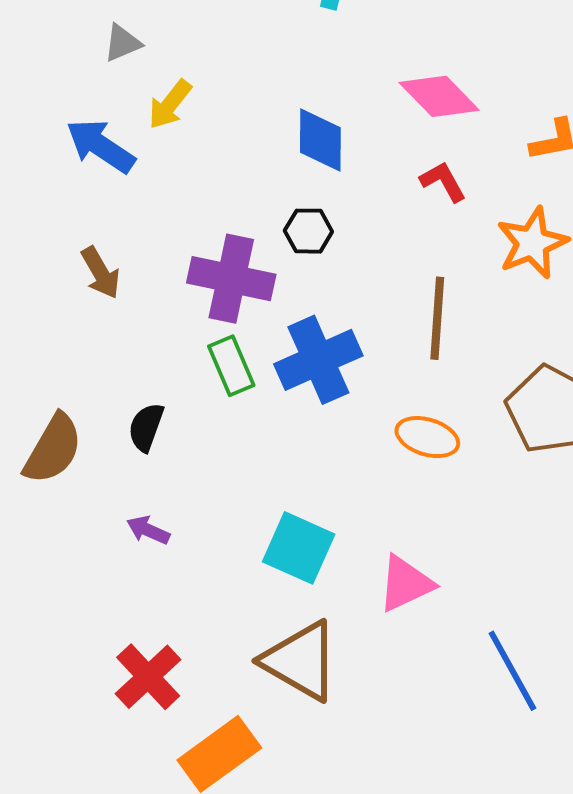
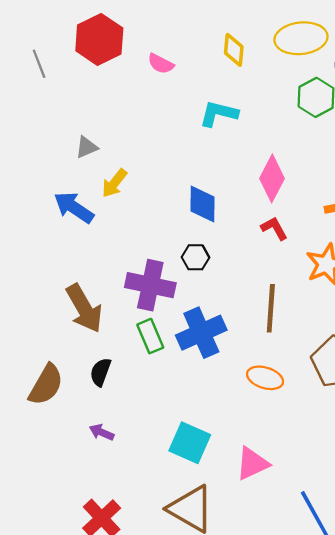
pink diamond: (439, 96) -> (272, 178), turned 72
brown arrow: (101, 273) -> (84, 308), moved, size x1.6

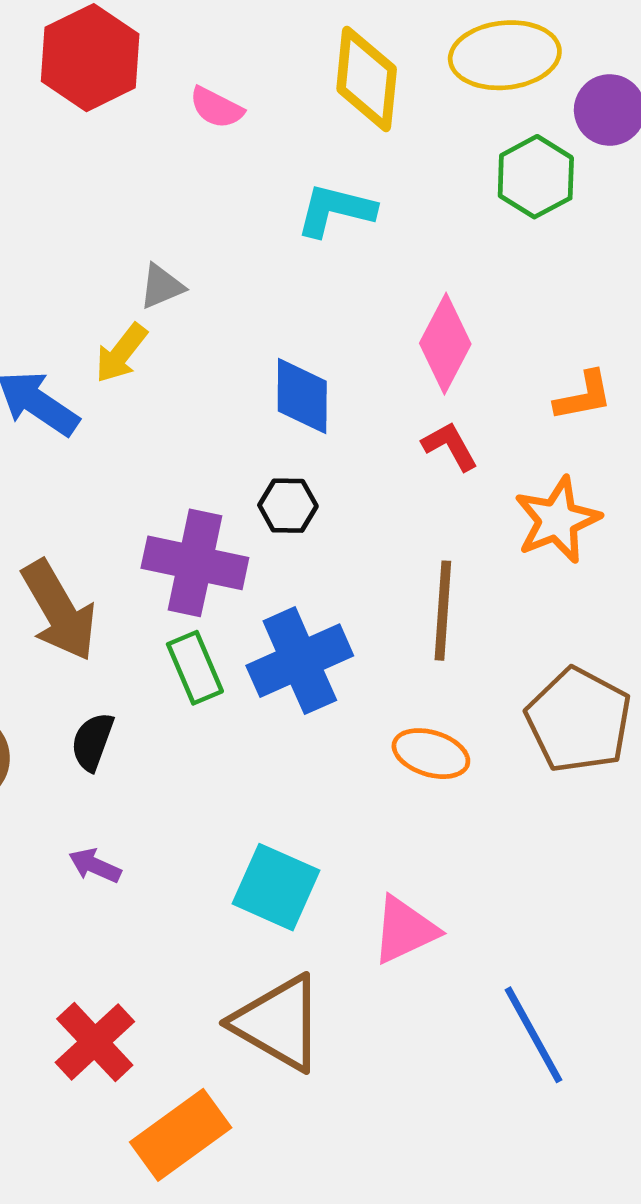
yellow diamond: (234, 50) -> (367, 79), size x1.5
gray triangle: (87, 147) -> (162, 286), moved

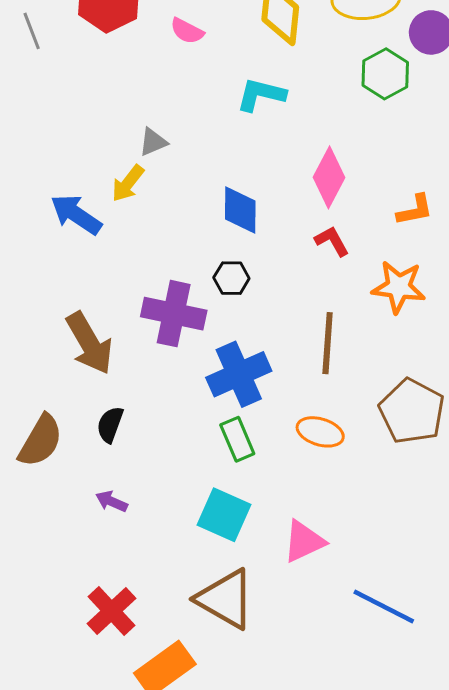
orange star: (557, 520) -> (399, 287), turned 30
green rectangle: (195, 668) -> (237, 439), moved
blue line: (533, 1035) -> (384, 607), turned -34

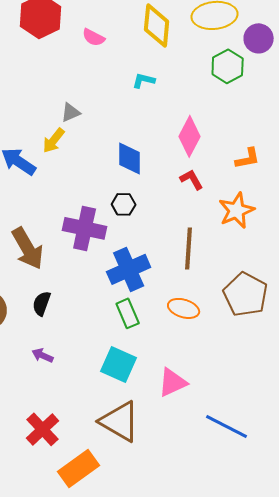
cyan L-shape: (261, 95) -> (144, 80), size x0.7
orange star: (399, 287) -> (237, 210), turned -30

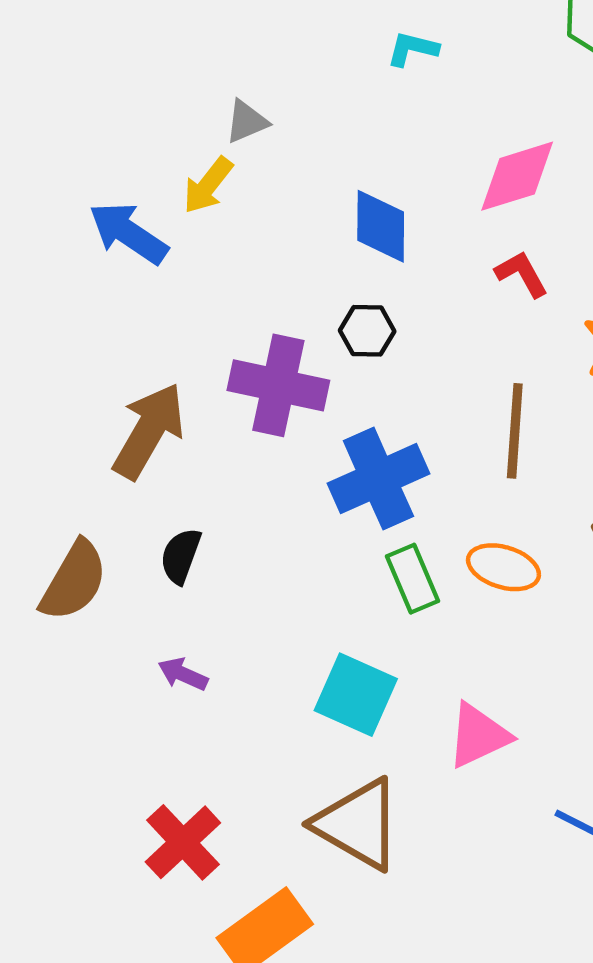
pink diamond: (190, 136) -> (517, 176), turned 45
brown arrow: (28, 248) -> (149, 431), turned -120
green rectangle: (128, 313) -> (413, 579), moved

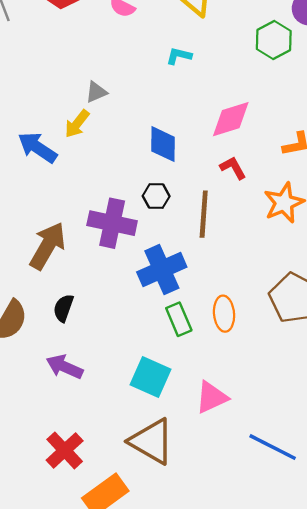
brown line: (515, 431) -> (204, 214), moved
orange ellipse: (503, 567) -> (224, 314), turned 68
purple arrow: (183, 674) -> (65, 367), size x1.5

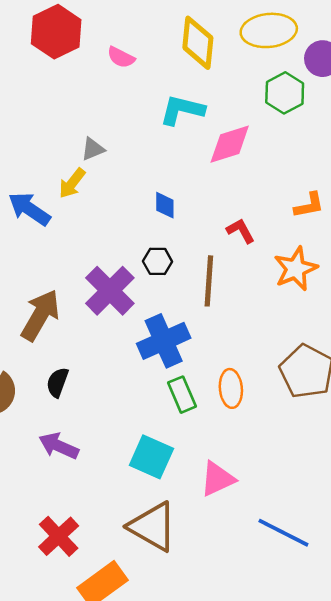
cyan L-shape: (179, 56) -> (182, 110), size x1.6
pink diamond: (231, 119) -> (230, 144), moved
blue diamond: (163, 144) -> (165, 205), size x0.7
purple cross: (112, 223) -> (110, 291), turned 33

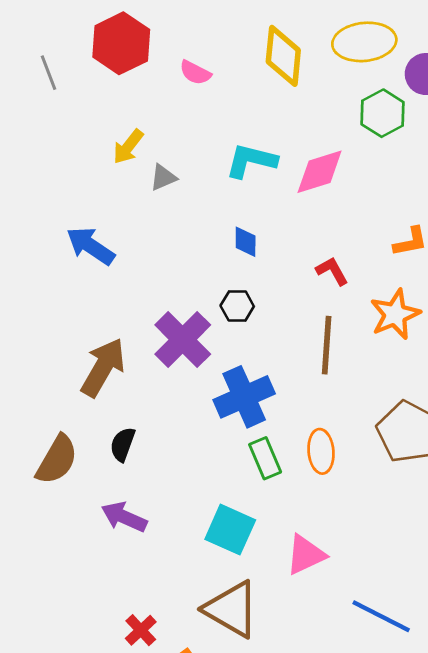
cyan L-shape: (182, 110) -> (251, 161), moved
yellow arrow: (72, 183) -> (128, 147), moved
brown line: (209, 281) -> (327, 345), moved
red cross: (59, 536) -> (141, 630), moved, size x0.7

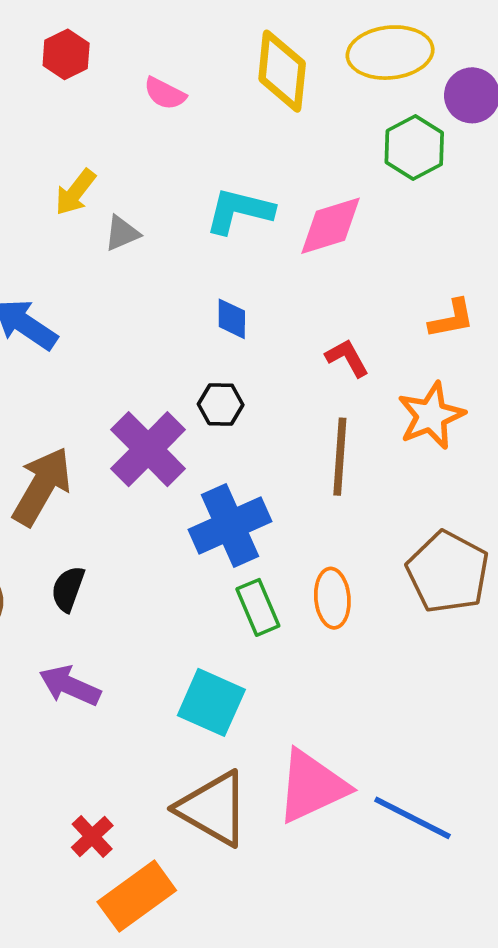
red hexagon: (121, 43) -> (66, 54), size x0.6
pink triangle: (306, 555) -> (312, 786), moved, size x1.4

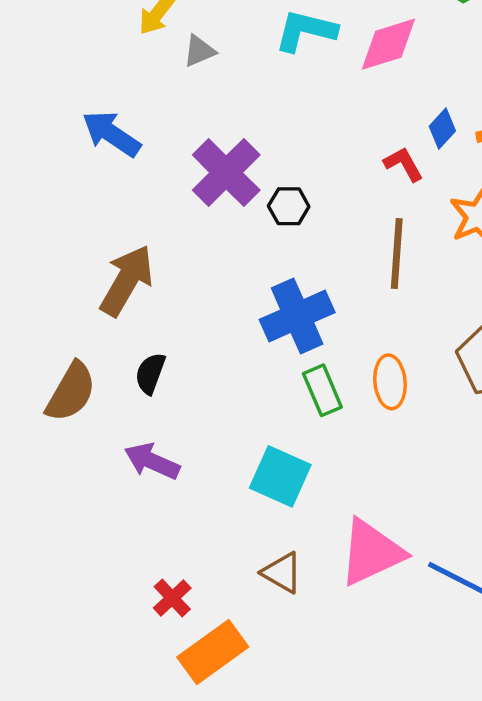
blue diamond: (232, 319) -> (442, 129), moved, turned 42
purple cross: (148, 449) -> (226, 173), moved
brown triangle: (213, 809) -> (282, 573), size x0.6

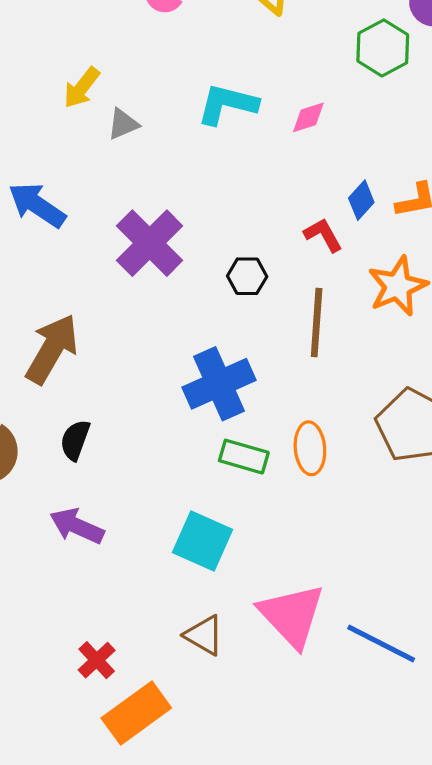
pink diamond: (388, 44) -> (308, 117), size x0.6
black hexagon: (289, 206) -> (247, 276), moved
green rectangle: (322, 390) -> (244, 457), turned -51
pink triangle: (371, 552) -> (292, 615), turned -48

